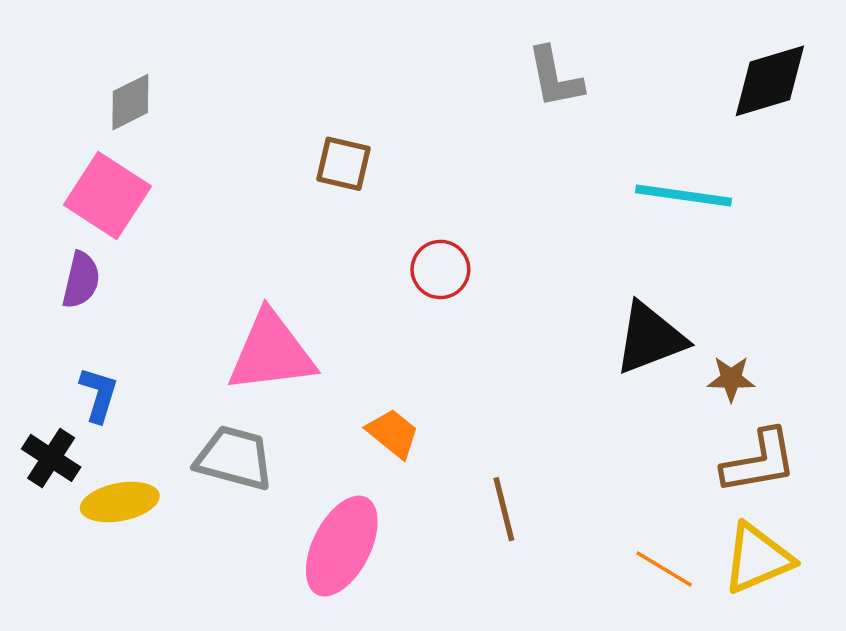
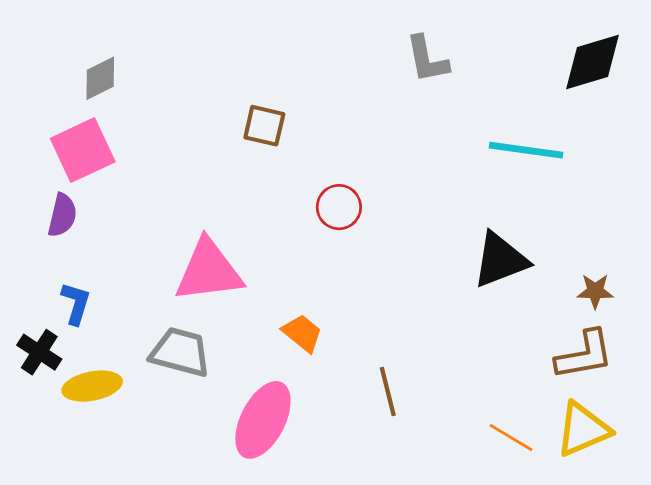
pink square: (107, 195) -> (83, 150), turned 32
brown star: (731, 379) -> (595, 291), moved

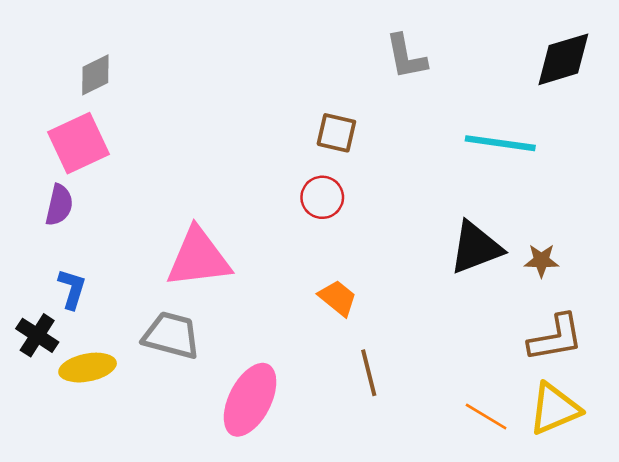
brown square: (264, 126) -> (336, 133), moved
brown star: (595, 291) -> (541, 260), moved
orange trapezoid: (302, 333) -> (338, 298), moved

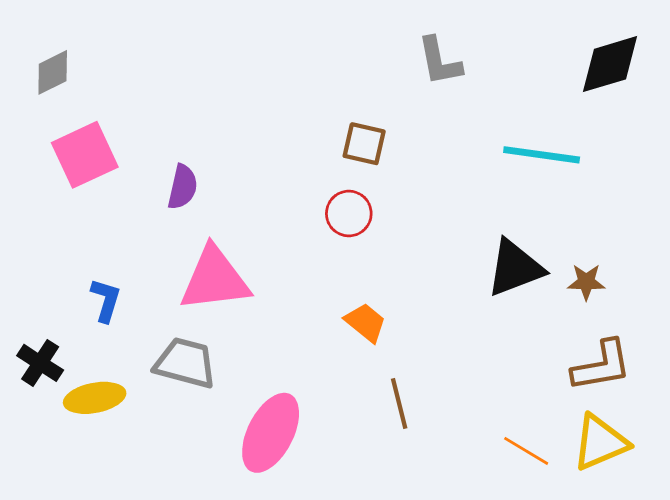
gray diamond: (95, 75) -> (53, 72), moved
purple semicircle: (59, 205) -> (183, 187), moved
blue L-shape: (72, 289) -> (106, 300), moved

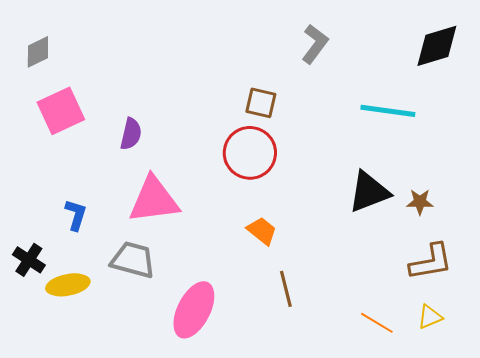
gray L-shape: (440, 61) -> (315, 44), turned -132
red circle: (349, 214) -> (250, 153), size x1.6
yellow triangle: (600, 443) -> (430, 317), size x0.6

